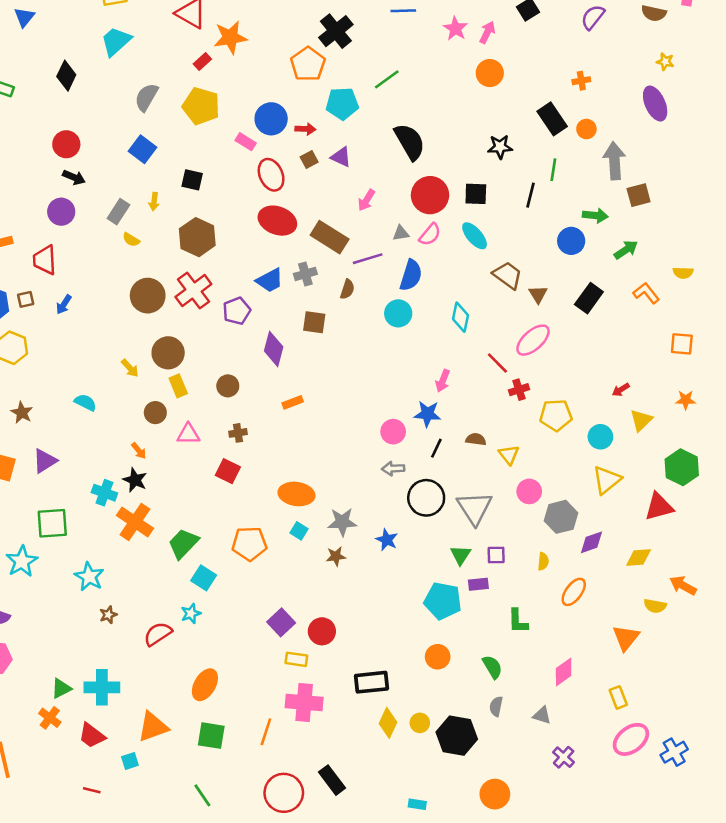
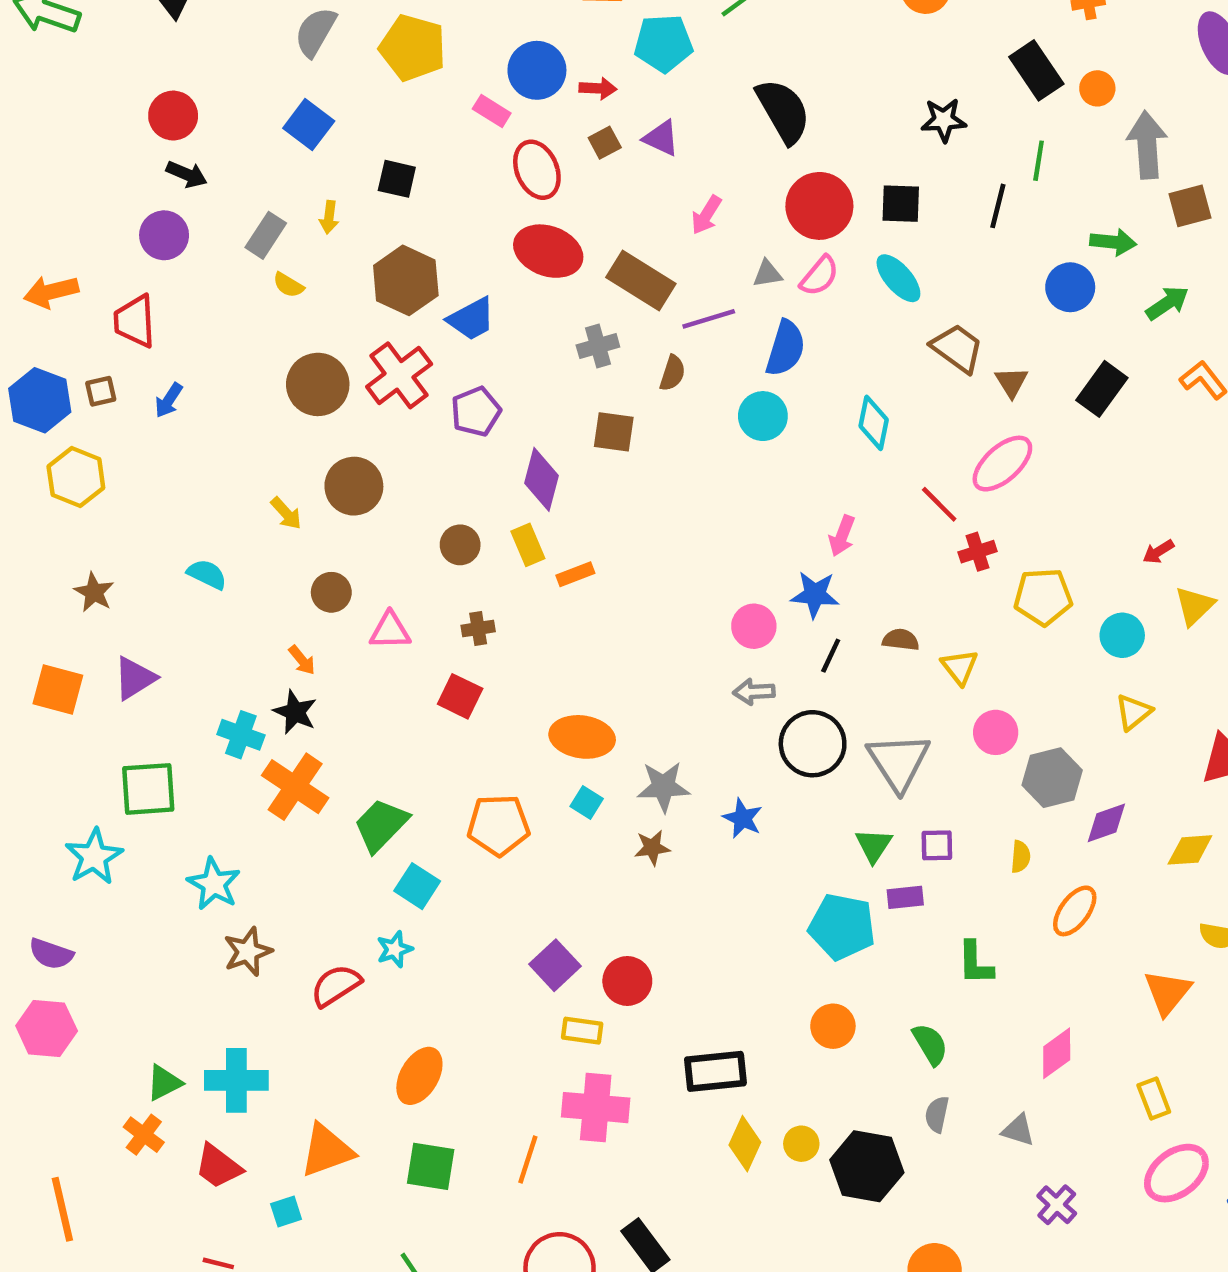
blue trapezoid: (270, 280) -> (471, 319), moved
yellow rectangle: (178, 386) -> (528, 545), moved
yellow triangle: (607, 480) -> (1133, 712), size x0.7
brown star: (108, 615) -> (248, 952), size x1.5

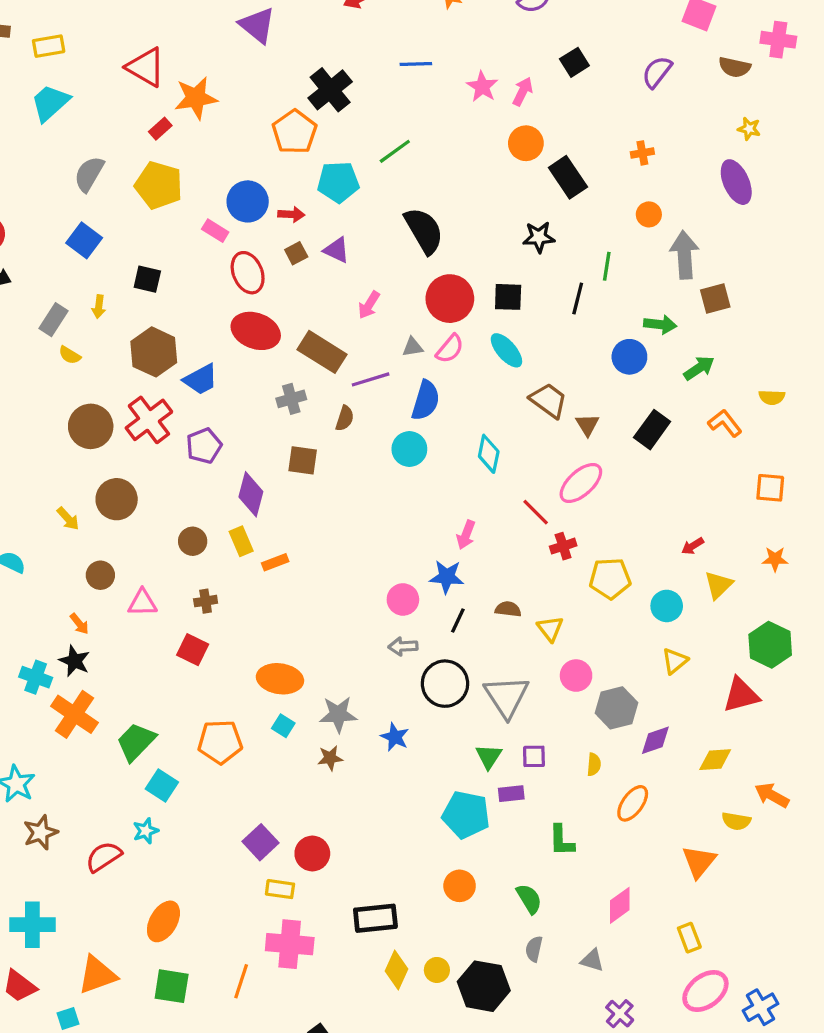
black rectangle: (1036, 70) -> (568, 177), moved

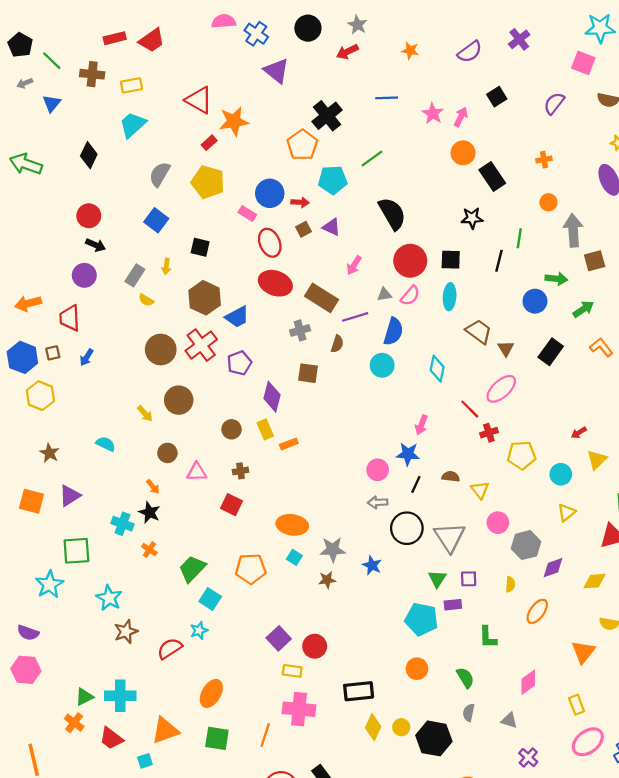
cyan ellipse: (506, 350) -> (450, 297), turned 45
orange cross: (74, 714) -> (149, 550), size x0.5

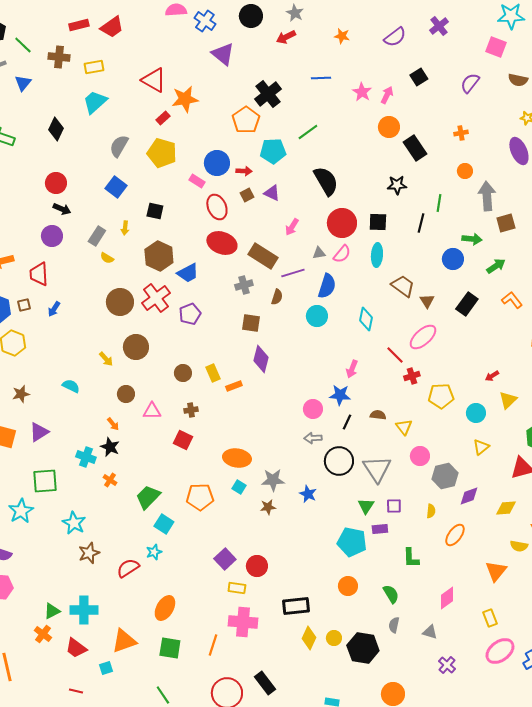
purple diamond: (272, 397) -> (261, 359), moved
brown star: (49, 453) -> (21, 394), turned 30

